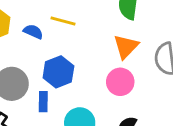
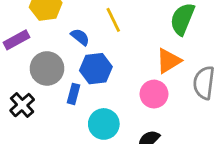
yellow line: (63, 21) -> (113, 20), turned 35
blue semicircle: (33, 32) -> (80, 37), moved

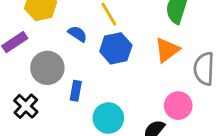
blue hexagon: (96, 69) -> (116, 48), moved
pink circle: (154, 94) -> (178, 106), moved

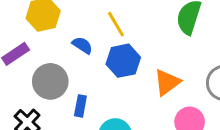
orange triangle: (167, 50) -> (167, 82), moved

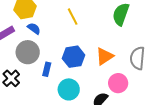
blue semicircle: (82, 45) -> (34, 28), moved
blue hexagon: (123, 61) -> (73, 57), moved

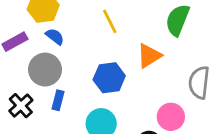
orange triangle: (105, 56) -> (149, 56), moved
blue rectangle: (47, 69) -> (58, 100), moved

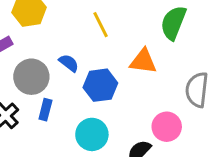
blue semicircle: (55, 37) -> (69, 63), moved
orange triangle: (149, 56) -> (143, 61), turned 40

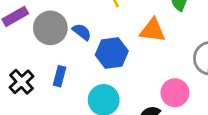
gray circle: (31, 77) -> (50, 28), moved

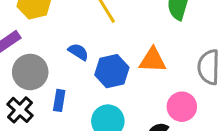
gray circle: (50, 28) -> (30, 72), moved
orange triangle: (153, 30) -> (153, 60), moved

